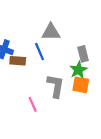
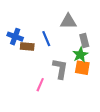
gray triangle: (51, 32) -> (68, 22), moved
pink line: (33, 104) -> (40, 85), turned 48

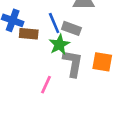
gray rectangle: (84, 41) -> (71, 28), moved, turned -56
green star: (80, 55) -> (59, 44), moved

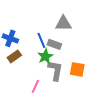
brown rectangle: (29, 34) -> (14, 56), moved, turned -40

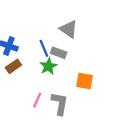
gray triangle: (63, 23) -> (69, 29), turned 36
gray L-shape: (55, 70) -> (60, 104), moved

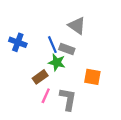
brown rectangle: (13, 66) -> (40, 77), moved
green star: (48, 66) -> (57, 62), turned -30

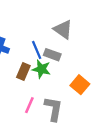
brown rectangle: (40, 77) -> (23, 72), moved, turned -32
orange square: (92, 77) -> (80, 85), turned 30

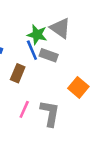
green star: (41, 69) -> (37, 35), moved

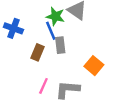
gray rectangle: (49, 55) -> (60, 45), moved, turned 63
gray L-shape: (50, 113) -> (67, 90), turned -95

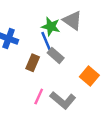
gray rectangle: (60, 45) -> (56, 55), turned -42
gray L-shape: (67, 90) -> (63, 100), turned -145

